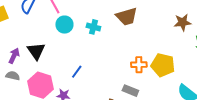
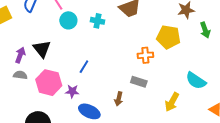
yellow pentagon: (163, 65) -> (168, 37), moved

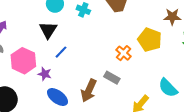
black triangle: (42, 49) -> (48, 30), moved
orange cross: (145, 55) -> (124, 53), turned 35
brown arrow: (119, 99) -> (89, 90), size x1.6

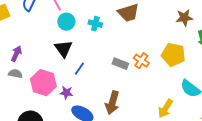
yellow pentagon: (150, 40) -> (173, 55), moved
gray rectangle: (112, 78) -> (120, 64), moved

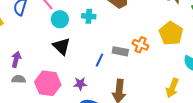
yellow pentagon: (173, 55) -> (171, 33), turned 30
blue line: (79, 69) -> (99, 60), moved
purple star: (66, 93) -> (80, 84), moved

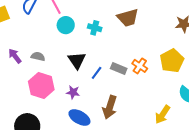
black triangle: (62, 46) -> (77, 60), moved
purple arrow: (16, 59) -> (15, 56), turned -63
gray semicircle: (19, 79) -> (38, 56), moved

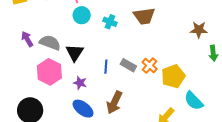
gray semicircle: (38, 56) -> (50, 43), size x1.5
black triangle: (77, 60) -> (75, 53), moved
yellow pentagon: (172, 61) -> (173, 76), moved
blue line: (97, 73) -> (106, 67), turned -40

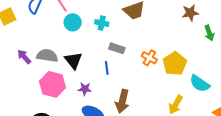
gray rectangle: (128, 65) -> (117, 48), moved

